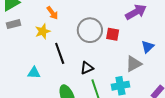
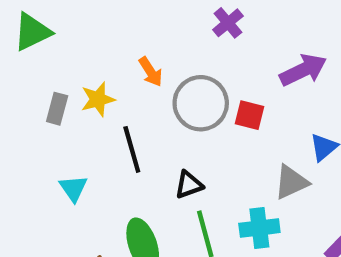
orange arrow: (52, 13) -> (151, 72), moved
gray rectangle: (13, 24) -> (57, 109), moved, turned -64
cyan triangle: (34, 73) -> (73, 188), turned 48

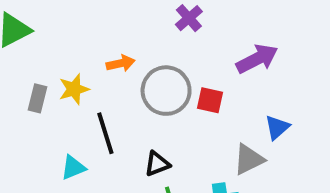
orange arrow: (151, 72) -> (121, 63), turned -68
cyan triangle: (73, 188) -> (73, 168), moved, turned 44

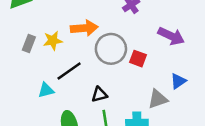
purple arrow: (257, 59) -> (171, 36), turned 45
orange arrow: (121, 63) -> (84, 28), size x1.5
black line: (105, 133) -> (69, 71), turned 65

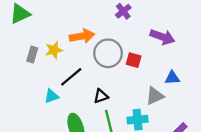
blue triangle: (178, 81) -> (172, 78), turned 35

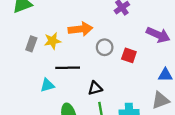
gray circle: (108, 53) -> (105, 47), size x0.6
black line: (71, 77) -> (68, 68), turned 35
gray triangle: (155, 96) -> (160, 100), moved

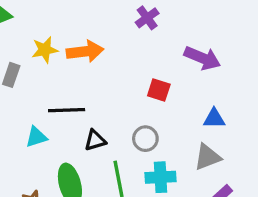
yellow star: (52, 41) -> (45, 50), moved
gray circle: (105, 47) -> (145, 139), moved
black triangle: (95, 88) -> (95, 140), moved

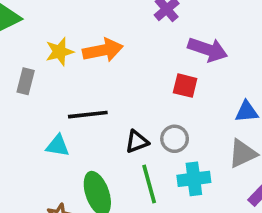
purple arrow: (202, 58) -> (208, 50), moved
cyan triangle: (36, 137) -> (58, 146), turned 30
black triangle: (95, 140) -> (137, 142), moved

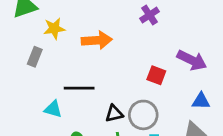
purple arrow: (208, 50) -> (192, 60), moved
yellow star: (60, 52) -> (54, 28), moved
gray circle: (175, 139) -> (143, 115), size x1.4

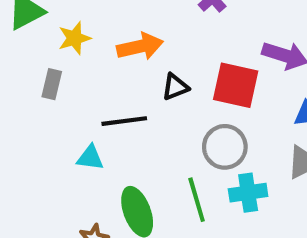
red square: (156, 75) -> (236, 85), size x1.6
black triangle: (114, 113) -> (175, 87), moved

